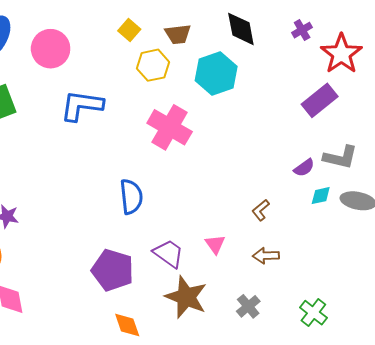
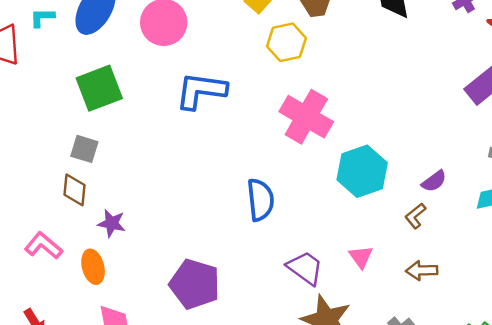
cyan hexagon: (216, 73) -> (362, 171), moved
purple semicircle: (304, 168) -> (434, 181), moved
purple pentagon: (113, 270) -> (195, 284), moved

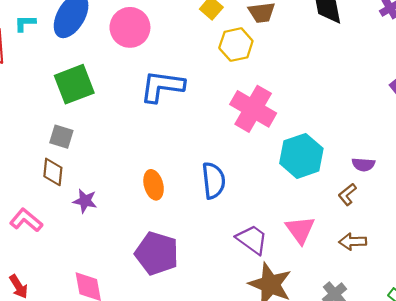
purple semicircle: (434, 181) -> (363, 164), turned 40
pink triangle: (361, 257) -> (300, 230), size x1.4
orange ellipse: (93, 267) -> (154, 185), moved

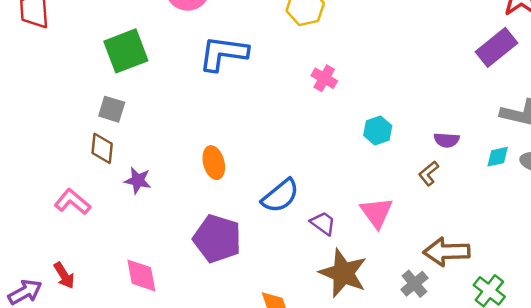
pink cross: (253, 109) -> (324, 78), size x0.5
cyan hexagon: (301, 156) -> (378, 131), size x0.6
blue semicircle: (213, 181) -> (280, 196), moved, turned 57
purple trapezoid: (252, 239) -> (323, 223), size x0.7
brown arrow: (353, 242) -> (447, 252), moved, size x1.5

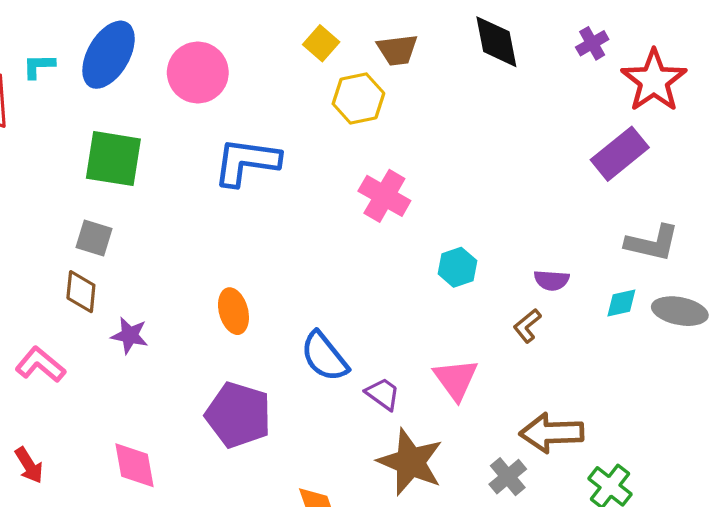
green square: (126, 51) -> (113, 159), turned 30
pink cross: (324, 78) -> (384, 196), size x1.4
blue semicircle: (280, 196) -> (324, 357), turned 90

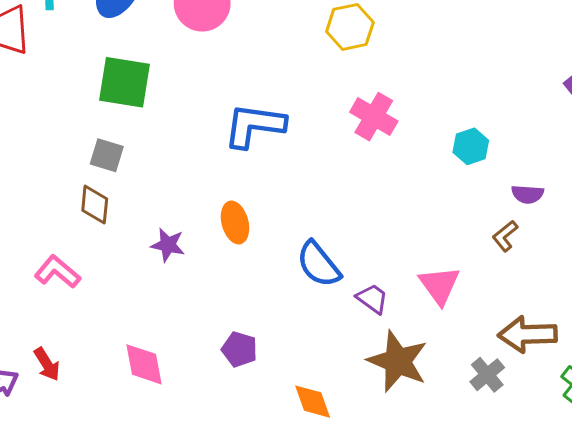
blue L-shape: (246, 162) -> (254, 125), moved
cyan hexagon: (457, 267) -> (471, 146), moved
purple star: (130, 335) -> (168, 245), moved
purple pentagon: (238, 415) -> (239, 349), moved, size x0.6

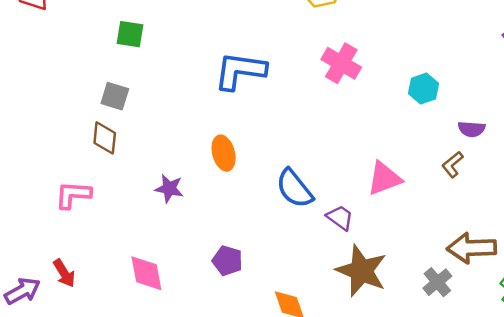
green square: (125, 82) -> (130, 34), size x0.6
purple star: (168, 245) -> (169, 189), moved
pink L-shape: (57, 272) -> (73, 195), turned -36
pink triangle: (439, 285) -> (384, 178), moved, turned 45

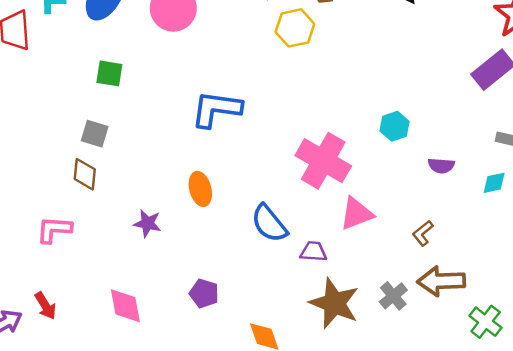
pink cross: (341, 63) -> (323, 161), moved, size x1.4
brown L-shape: (453, 164) -> (423, 233), moved
purple trapezoid: (340, 218) -> (313, 252), turned -32
gray cross: (437, 282) -> (393, 296), moved

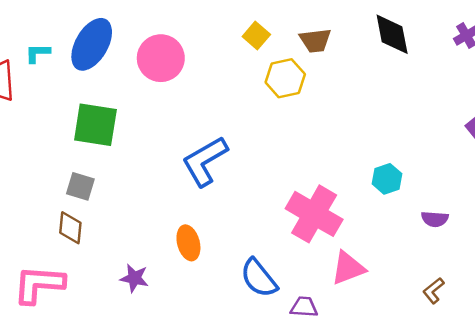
green square: (109, 73) -> (95, 125), size x1.6
blue L-shape: (216, 109) -> (205, 161), turned -38
pink L-shape: (54, 230) -> (39, 284), size x1.4
brown L-shape: (423, 233) -> (434, 291), moved

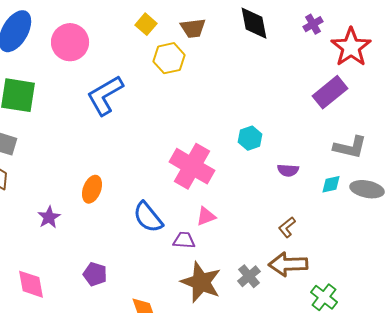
blue L-shape: (205, 161) -> (105, 95), moved
orange ellipse: (188, 243) -> (92, 189), turned 36
pink triangle: (348, 268) -> (206, 216), moved, size x0.7
purple star: (134, 278) -> (49, 217), turned 30

